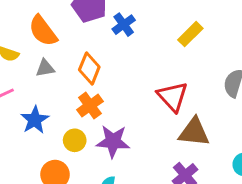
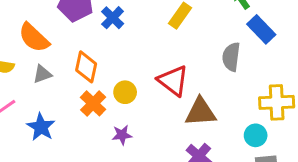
yellow circle: (75, 140) -> (125, 92), moved
purple star: (113, 141) -> (122, 135), size x0.6

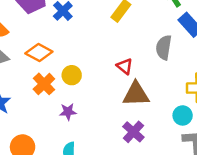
orange diamond: (86, 67) -> (39, 52), turned -76
red triangle: (173, 81) -> (125, 66), moved, size x0.6

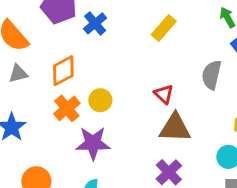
orange diamond: (39, 52) -> (63, 71), turned -60
purple star: (68, 112) -> (93, 143), size x1.6

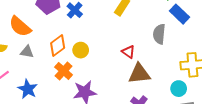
gray triangle: (18, 74) -> (27, 52), turned 32
yellow circle: (100, 100) -> (81, 50), moved

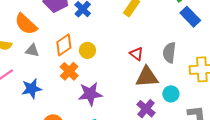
gray semicircle: (159, 34) -> (169, 53), moved
blue star: (28, 89) -> (32, 89), turned 30
cyan circle: (179, 89) -> (171, 94), moved

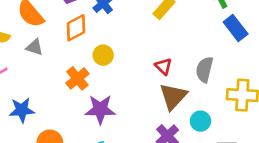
orange diamond: (64, 45) -> (76, 28), moved
brown triangle: (147, 77) -> (173, 96), turned -50
blue star: (32, 89) -> (22, 110), moved

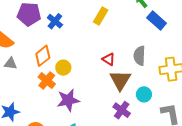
orange diamond: (76, 28) -> (43, 56), moved
yellow circle: (103, 55) -> (63, 68), moved

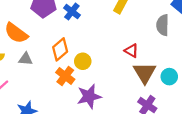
gray semicircle: (139, 56) -> (163, 25), moved
cyan circle: (144, 94) -> (169, 77), moved

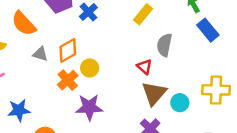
gray semicircle: (163, 25) -> (164, 45), moved
gray triangle: (26, 59) -> (40, 54), moved

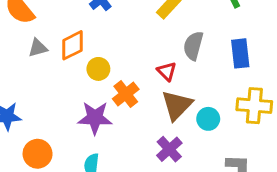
blue rectangle: (208, 30) -> (240, 53), moved, turned 30
gray triangle: (40, 54) -> (38, 48), turned -35
orange cross: (68, 80) -> (126, 94), moved

